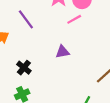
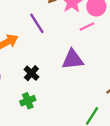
purple triangle: (62, 52) -> (73, 59), size x1.5

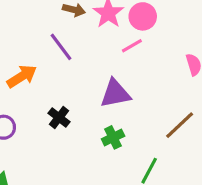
green cross: (28, 101) -> (113, 137), moved

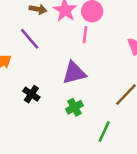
pink line: (132, 46) -> (85, 35), turned -49

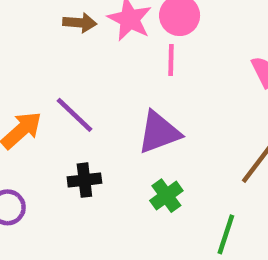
purple line: (30, 39) -> (75, 115), moved
black cross: (31, 94) -> (84, 180), turned -35

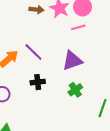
pink line: (171, 60) -> (78, 27), turned 72

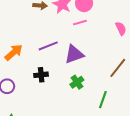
purple line: (33, 52) -> (48, 46), moved, turned -66

